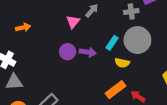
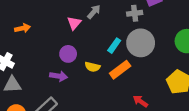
purple arrow: (88, 52) -> (59, 76), moved
yellow semicircle: (122, 63) -> (93, 67), moved
orange rectangle: (115, 90) -> (120, 70), moved

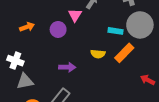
cyan rectangle: (114, 46) -> (115, 31), turned 72
purple circle: (68, 54) -> (58, 29), moved

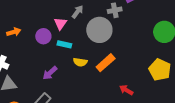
gray circle: (140, 25) -> (99, 30), moved
cyan rectangle: (115, 31) -> (64, 44), moved
purple arrow: (67, 67) -> (50, 73), turned 133

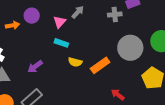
gray circle: (99, 30) -> (130, 48), moved
purple circle: (43, 36) -> (32, 16), moved
purple arrow: (50, 73) -> (35, 67), moved

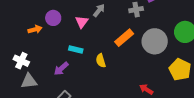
cyan rectangle: (61, 43) -> (76, 49), moved
yellow semicircle: (75, 62) -> (101, 61), turned 64
orange rectangle: (100, 65) -> (124, 38), moved

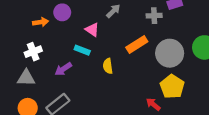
pink triangle: (82, 22) -> (92, 30), moved, turned -40
white cross: (21, 61) -> (33, 52), moved, turned 35
yellow pentagon: (180, 70) -> (172, 87), moved

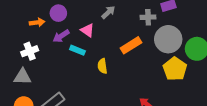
gray circle: (170, 53) -> (168, 39), moved
purple arrow: (63, 69) -> (61, 36), moved
yellow pentagon: (172, 87) -> (175, 69), moved

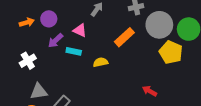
orange arrow: (37, 22) -> (27, 22), moved
yellow semicircle: (102, 66) -> (101, 62), turned 96
gray triangle: (22, 77) -> (39, 91), moved

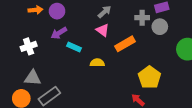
gray circle: (159, 25) -> (160, 27), moved, size x0.6
pink triangle: (80, 30) -> (103, 30), moved
yellow pentagon: (171, 52) -> (149, 77), moved

